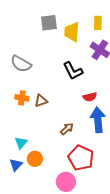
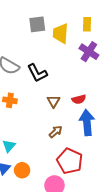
black L-shape: (73, 71) -> (37, 73), moved
brown triangle: (41, 101) -> (53, 101), moved, turned -40
orange circle: (35, 159) -> (22, 170), moved

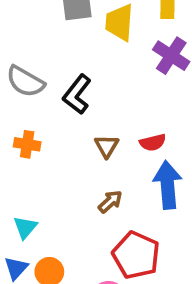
black L-shape: (37, 73) -> (77, 94), turned 65

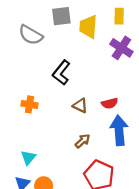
gray semicircle: (25, 82) -> (31, 35), moved
brown triangle: (107, 146) -> (80, 106), turned -35

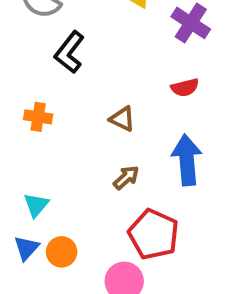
black L-shape: (61, 73) -> (69, 52), moved
red semicircle: (110, 103) -> (185, 88), moved

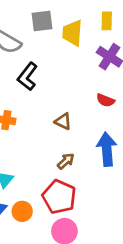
red semicircle: (185, 88) -> (105, 100), turned 36
red pentagon: (154, 234) -> (59, 197), moved

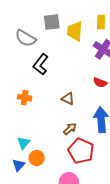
red pentagon: (59, 197) -> (81, 151), moved
orange circle: (22, 211) -> (37, 158), moved

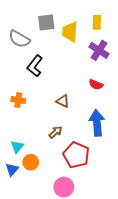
brown arrow: (70, 129) -> (56, 132), moved

